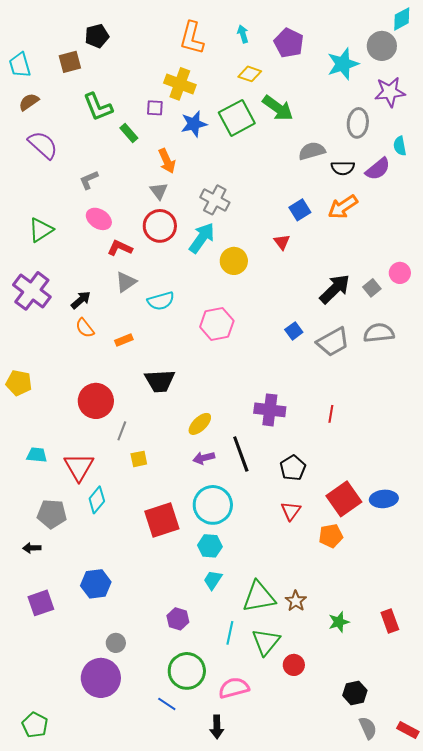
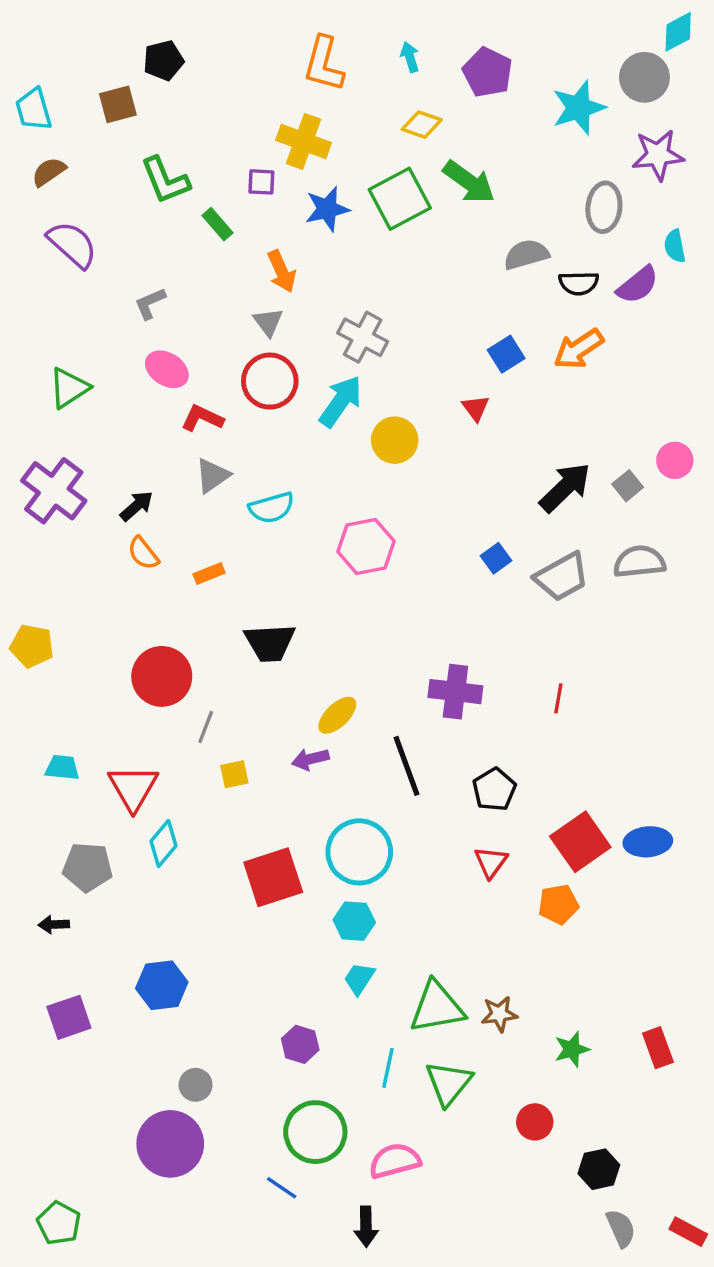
purple arrow: (204, 458) -> (310, 759), moved
brown star: (296, 601) -> (499, 1014), turned 30
red circle: (294, 665) -> (535, 1122), moved

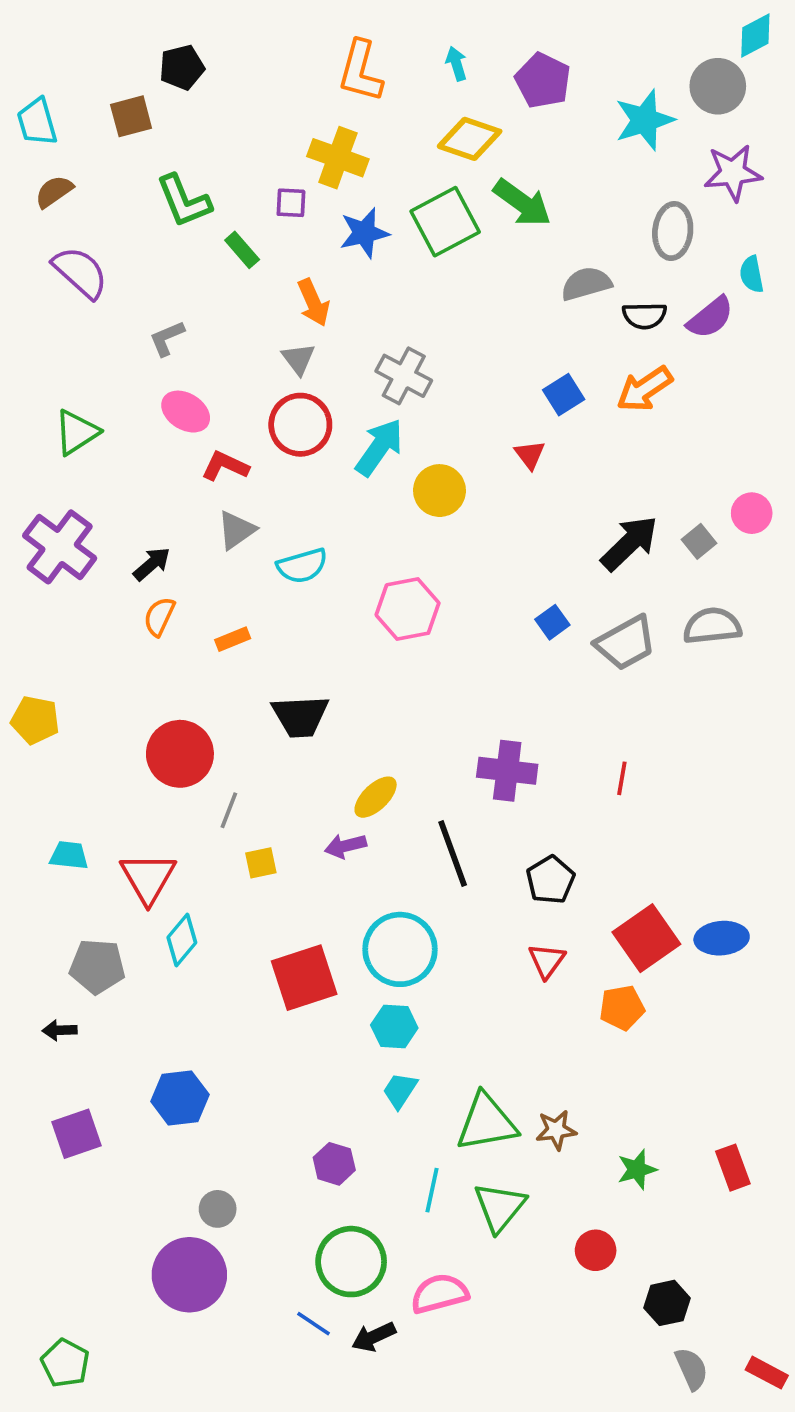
yellow diamond: (422, 125) -> (470, 139), size x1.4
orange semicircle: (143, 553) -> (159, 617), turned 63
black arrow: (366, 1227) -> (374, 1337), moved, turned 66

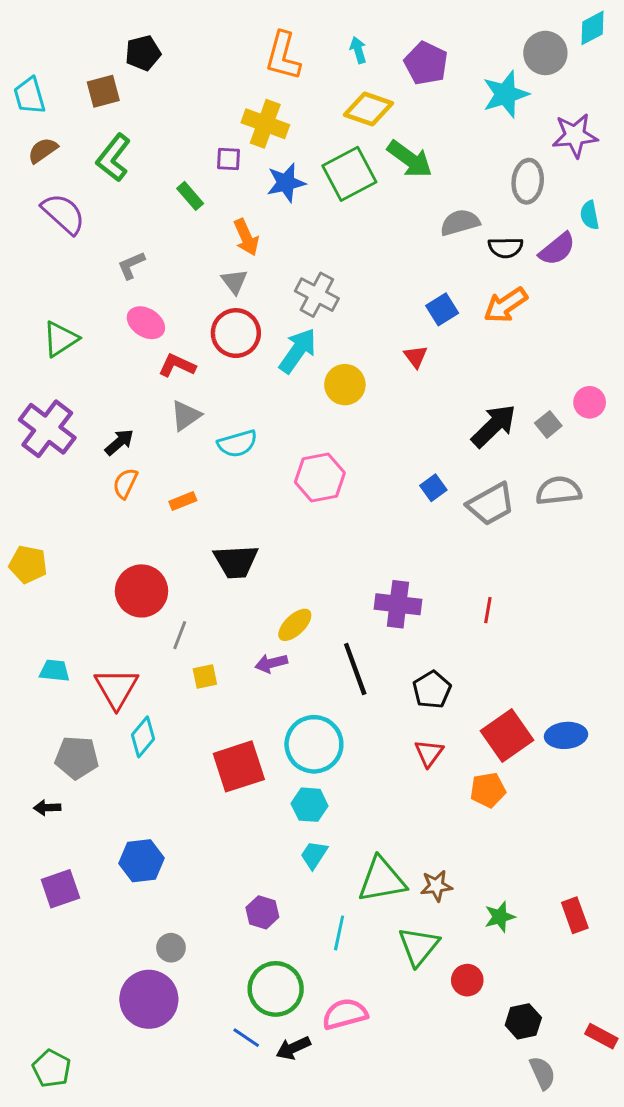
gray circle: (718, 86) -> (545, 53), moved
green L-shape: (184, 201) -> (113, 158), moved, turned 60
green triangle: (500, 1207) -> (419, 946), moved
red rectangle: (767, 1373) -> (601, 1036), moved

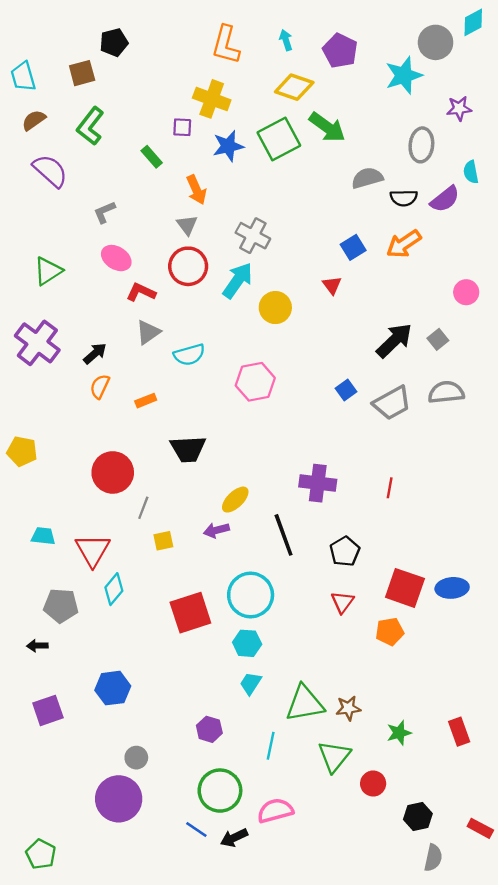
purple star: (575, 136) -> (459, 108), size x0.7
pink circle: (590, 402) -> (466, 292), moved
red square: (507, 735) -> (405, 588), turned -36
gray semicircle: (542, 1073) -> (433, 858), turned 36

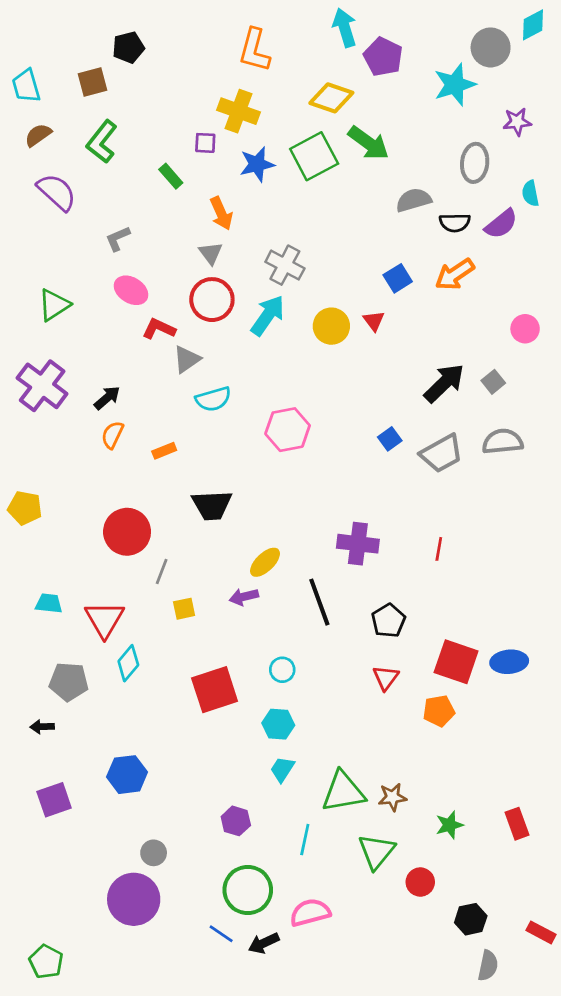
cyan arrow: (286, 40) -> (345, 28), moved, size x1.6
yellow circle: (275, 308) -> (331, 326), moved
gray triangle: (148, 332) -> (187, 359), moved
cyan circle: (251, 595) -> (282, 670), size x0.5

